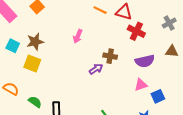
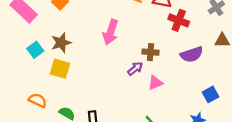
pink arrow: (78, 36) -> (111, 32), size x1.5
cyan square: (13, 46) -> (35, 50), turned 32
pink triangle: (141, 85) -> (155, 83), moved

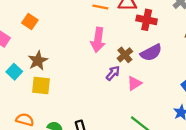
pink arrow: (111, 32) -> (98, 40), moved
brown cross: (151, 52) -> (125, 55), turned -35
purple semicircle: (192, 54) -> (151, 53), moved

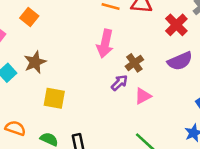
red cross: (147, 20) -> (176, 25), moved, turned 30
purple semicircle: (151, 53) -> (180, 61), moved
yellow square: (41, 86) -> (54, 98), moved

